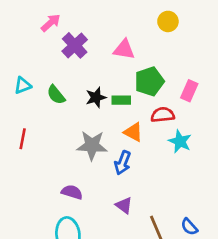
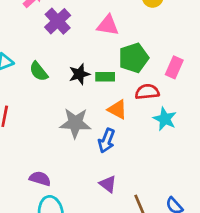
purple semicircle: (72, 192) -> (40, 179), moved

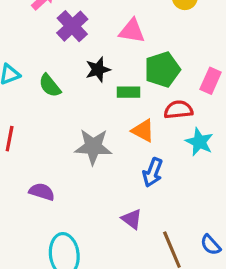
black star: (79, 74) -> (98, 70), moved
blue arrow: (106, 141) -> (153, 172), moved
purple semicircle: (40, 179) -> (42, 192), moved

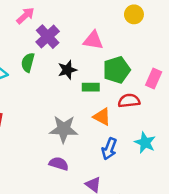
green semicircle: (50, 86) -> (28, 62), moved, turned 54
cyan star: (199, 142) -> (145, 143), moved
purple semicircle: (42, 192) -> (59, 164), moved

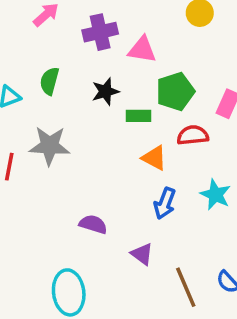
purple cross: (48, 37) -> (100, 32), moved, turned 30
gray star: (64, 129) -> (49, 146), moved

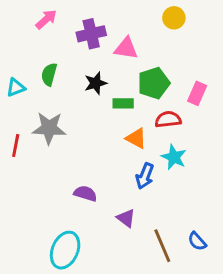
cyan star: (215, 195) -> (174, 157), moved
cyan ellipse: (69, 292) -> (65, 250), turned 30

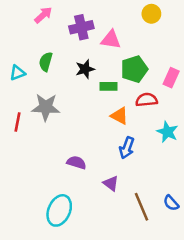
cyan star: (174, 157) -> (167, 132), moved

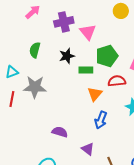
pink triangle: (111, 40) -> (88, 32), turned 42
cyan triangle: (17, 73) -> (12, 72), moved
orange triangle: (119, 116) -> (95, 94), turned 42

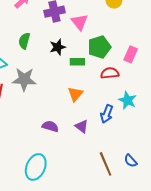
orange triangle: (95, 94) -> (75, 94), moved
blue arrow: (101, 120) -> (107, 114), moved
purple triangle: (88, 149) -> (82, 126), moved

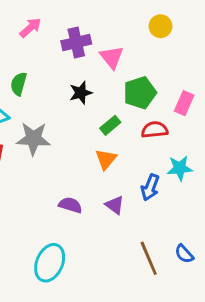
green semicircle: (24, 41) -> (19, 84), moved
green rectangle: (77, 62) -> (110, 125), moved, turned -40
cyan star: (127, 100) -> (180, 168), turned -30

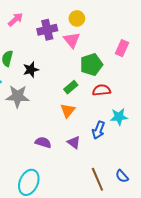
yellow circle: (161, 26) -> (77, 18), moved
black star: (81, 93) -> (31, 70), moved
pink rectangle: (184, 103) -> (122, 48), moved

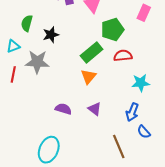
green rectangle: (71, 87) -> (92, 53), size x1.5
blue arrow: (98, 130) -> (132, 112), moved
blue semicircle: (122, 176) -> (144, 132), moved

